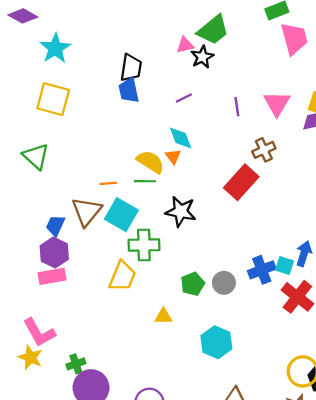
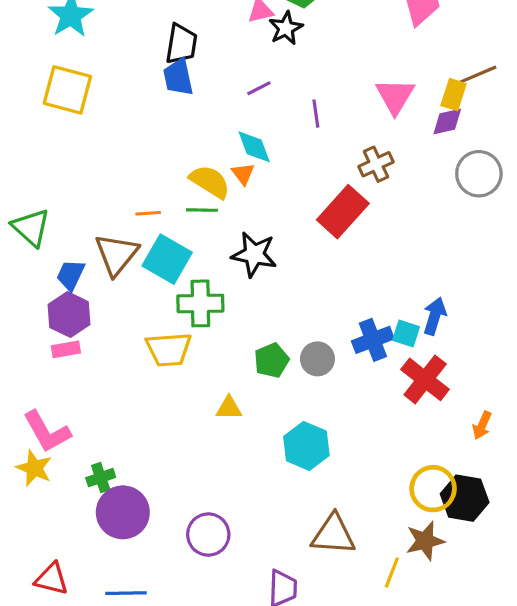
purple line: (237, 107) -> (316, 114), moved
green triangle: (36, 156) -> (31, 228), moved
pink rectangle: (52, 276) -> (66, 349), size x0.7
yellow trapezoid: (122, 276) -> (169, 349), turned 64

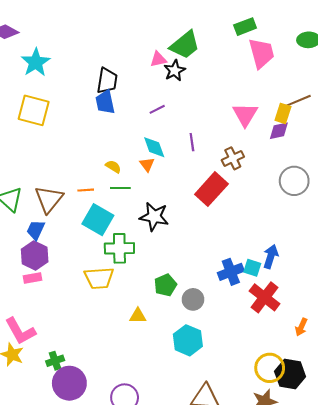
purple line: (316, 114) -> (192, 142), moved
gray circle: (479, 174) -> (294, 181), moved
yellow semicircle: (210, 182) -> (113, 167), moved, size x0.6
brown triangle: (116, 254) -> (49, 199), moved
gray circle: (317, 359) -> (193, 299), moved

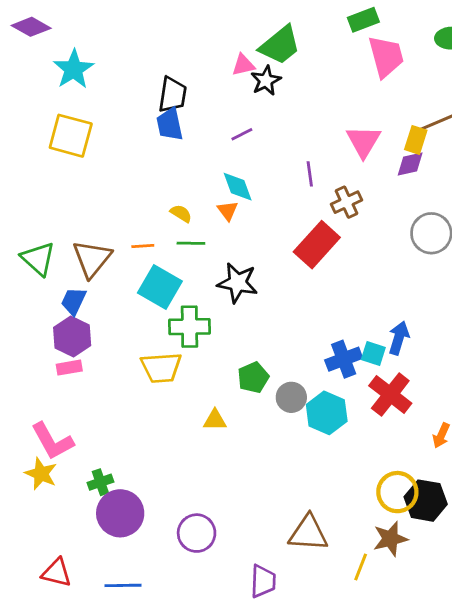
purple line: (192, 142) -> (310, 174), moved
cyan hexagon: (188, 340) -> (327, 413), moved

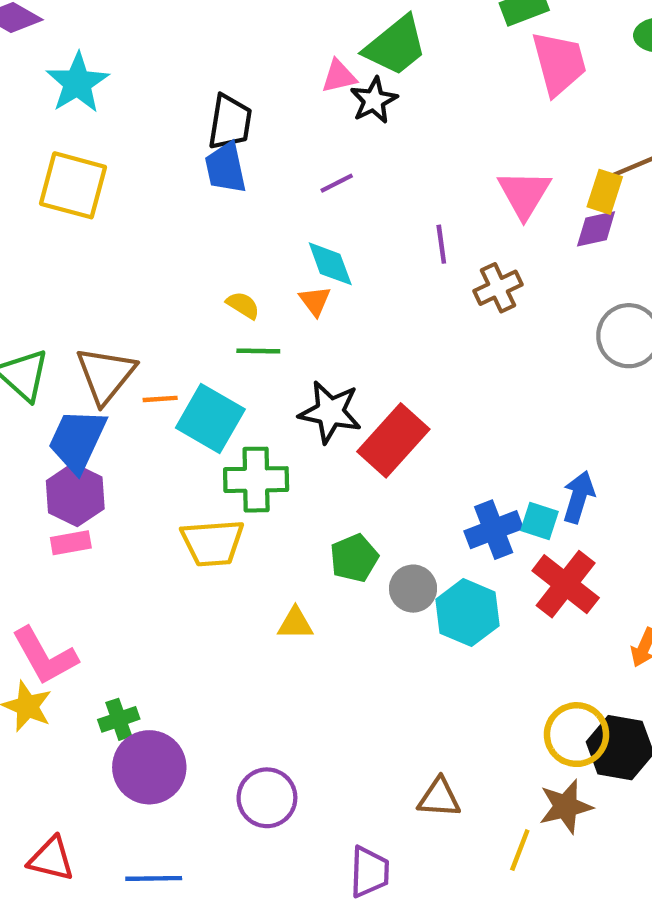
red rectangle: (317, 245) -> (393, 440), moved
orange line: (143, 246) -> (160, 399), moved
blue trapezoid: (74, 301) -> (77, 440), size x1.5
brown triangle: (308, 533) -> (439, 798), size x0.7

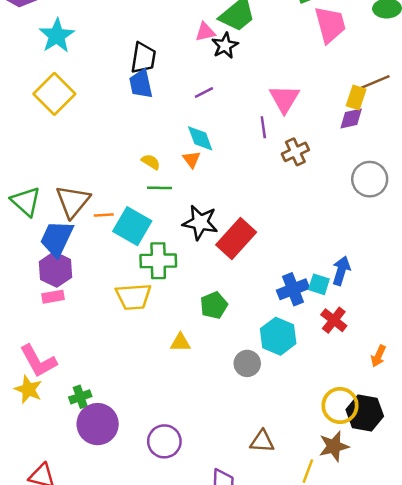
yellow square: (73, 185) -> (54, 94), turned 30
pink triangle: (524, 194) -> (284, 99), moved
red cross: (566, 584) -> (334, 320), size x0.7
gray circle: (413, 589) -> (247, 363), moved

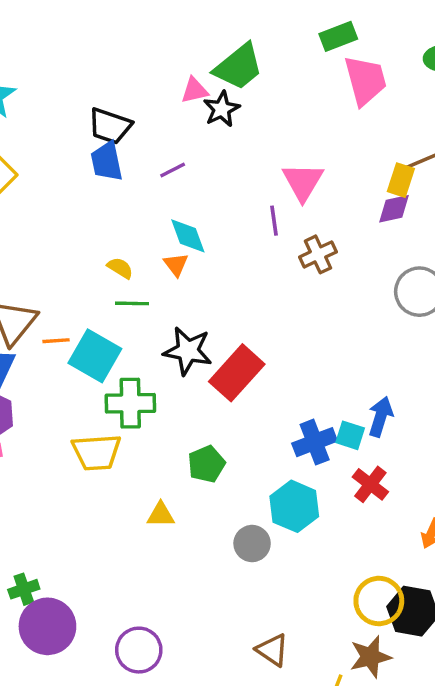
black trapezoid: (143, 58) -> (110, 126), turned 100
purple line: (204, 93) -> (173, 170), moved
brown triangle: (262, 441) -> (272, 650), turned 30

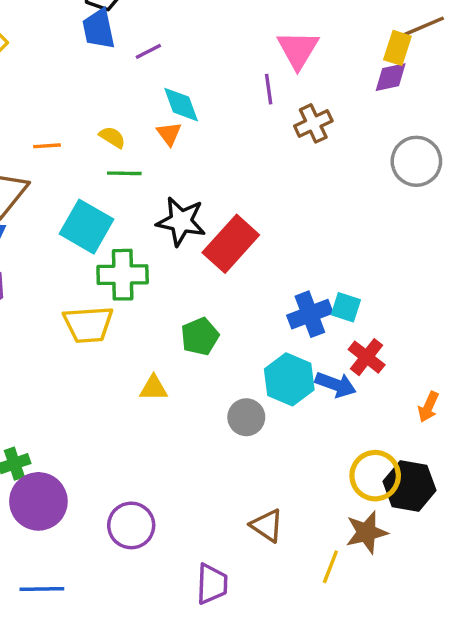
purple line: (173, 170) -> (148, 51), moved
orange line: (56, 341) -> (47, 146), moved
blue arrow: (381, 417) -> (336, 385), moved, turned 93

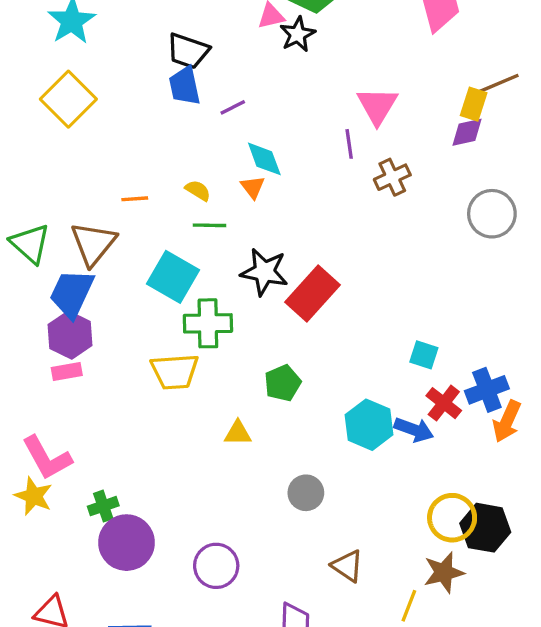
blue cross: (310, 314) -> (487, 390), moved
orange arrow: (428, 407) -> (507, 421), moved, size x1.4
gray circle: (246, 417) -> (306, 493), moved

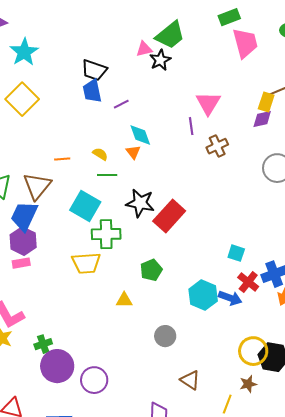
purple circle: (216, 566) -> (94, 380), moved
brown star: (444, 572) -> (248, 384), size x0.7

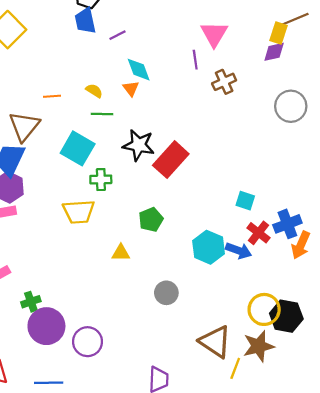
green cross: (106, 234) -> (101, 180), size x0.7
brown triangle: (190, 380) -> (215, 342), moved, size x1.5
brown star: (248, 384) -> (259, 346), size x1.6

